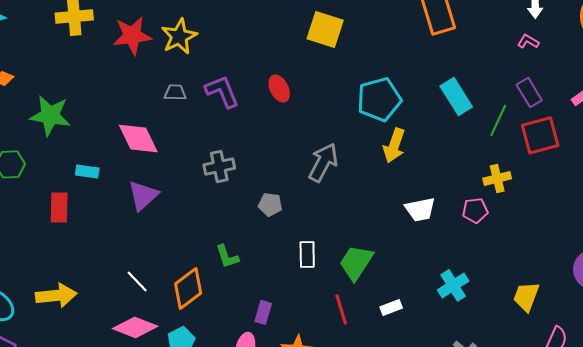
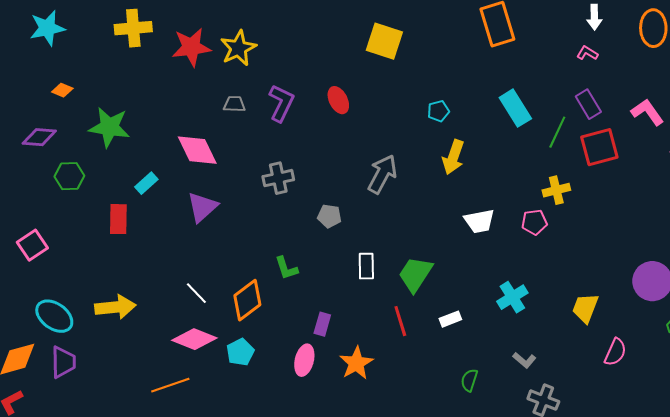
purple L-shape: (222, 91) -> (281, 103), turned 48
cyan pentagon: (379, 99) -> (438, 111), size x0.5
cyan rectangle: (87, 171) -> (146, 183), turned -50

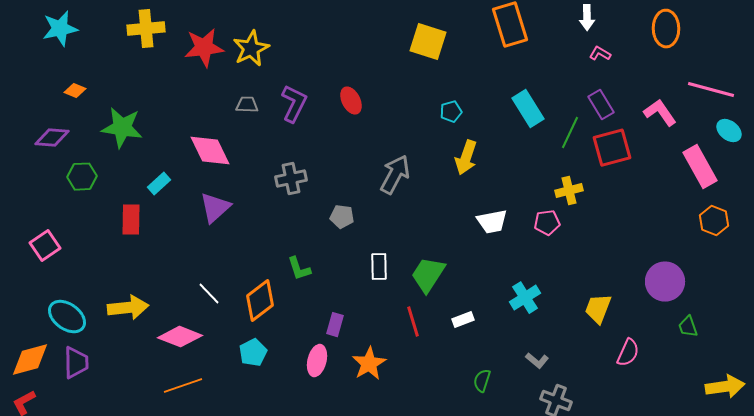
white arrow: (594, 17) -> (587, 18), moved
yellow square: (384, 41) -> (428, 42), moved
pink diamond: (194, 339) -> (180, 337), moved

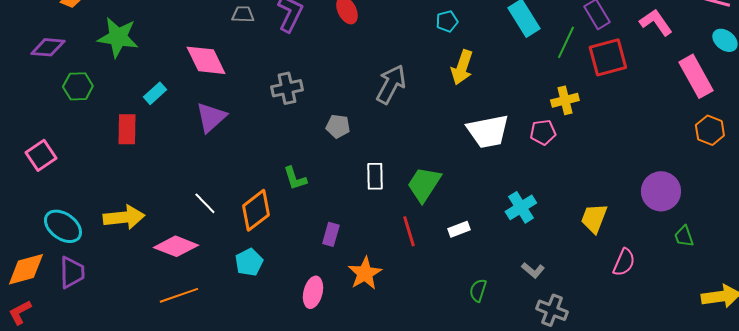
white trapezoid: (492, 222) -> (488, 131), size x1.4
pink ellipse: (317, 361) -> (313, 292), moved

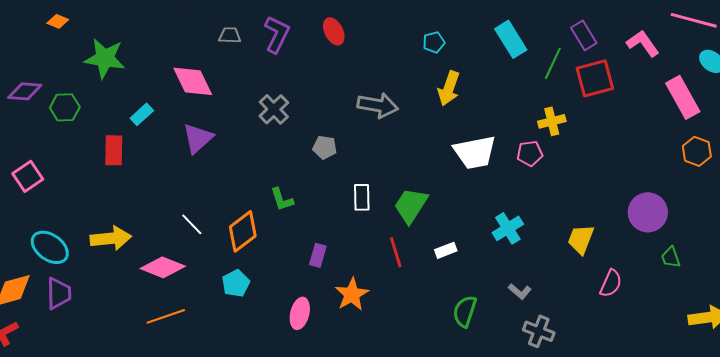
purple diamond: (48, 47) -> (25, 91), moved
gray arrow: (391, 84) -> (378, 105), turned 72
gray cross: (287, 88) -> (274, 109), turned -32
green semicircle: (478, 290) -> (465, 311), size x1.4

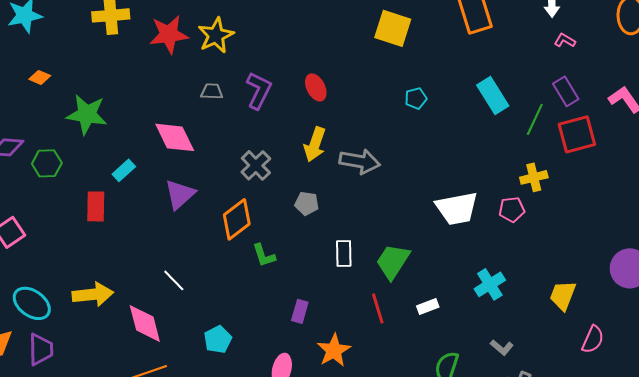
yellow arrow: (449, 88) -> (315, 144), moved
orange diamond: (243, 231) -> (237, 219), moved
pink diamond: (163, 267) -> (145, 323), turned 54

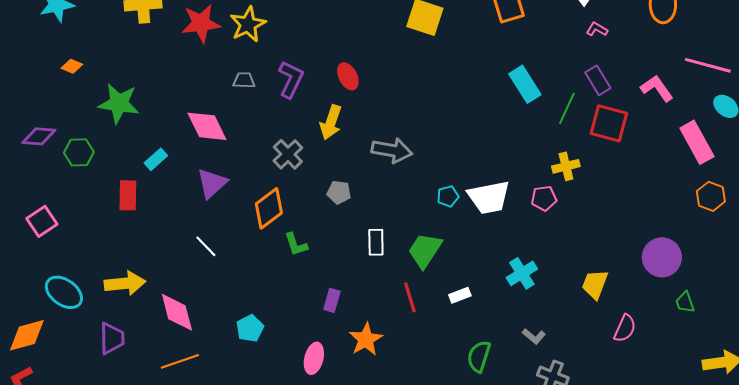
cyan pentagon: (416, 98) -> (448, 196), moved
red square: (577, 134) -> (609, 123), turned 30
yellow arrow: (315, 144) -> (331, 122), moved
white line: (174, 280) -> (206, 246), moved
purple trapezoid: (41, 349) -> (112, 338), moved

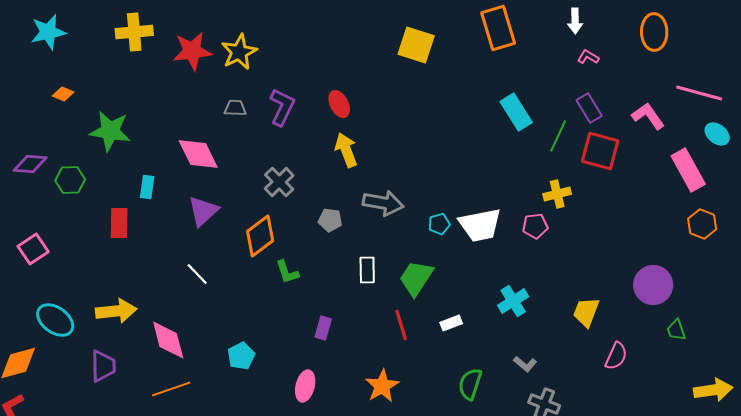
yellow arrow: (331, 122) -> (346, 150), moved, turned 140
gray arrow: (392, 150) -> (383, 203), moved
cyan rectangle: (156, 159) -> (147, 187), turned -40
orange star: (366, 339) -> (382, 386), moved

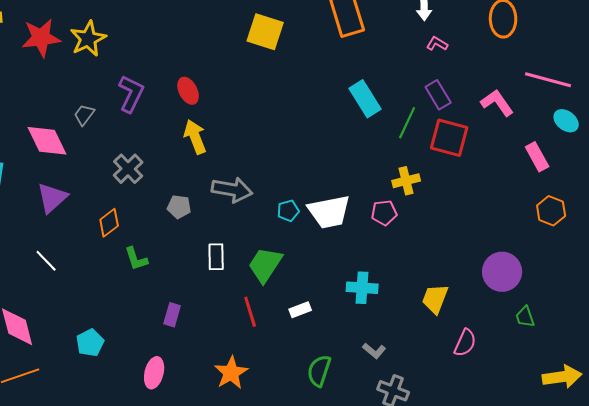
gray trapezoid: (235, 108) -> (84, 115), moved, turned -55
pink rectangle: (688, 170) -> (537, 157), size x0.7
orange diamond: (260, 236) -> (109, 223), size x0.7
cyan cross: (513, 301) -> (362, 288), turned 36

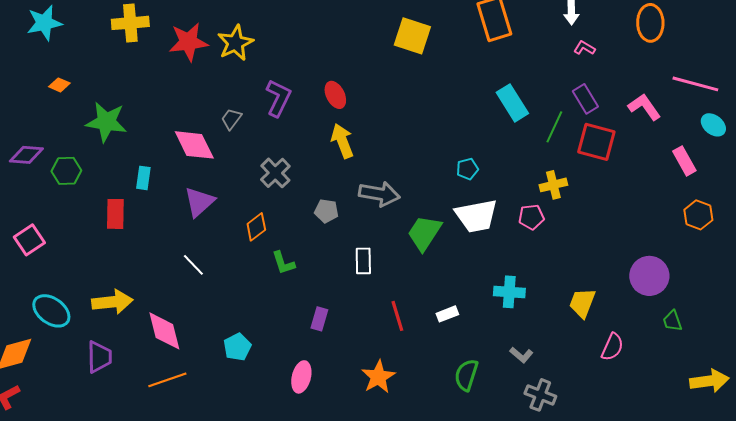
cyan pentagon: (288, 211) -> (467, 169), moved
green trapezoid: (265, 265) -> (424, 233), moved

